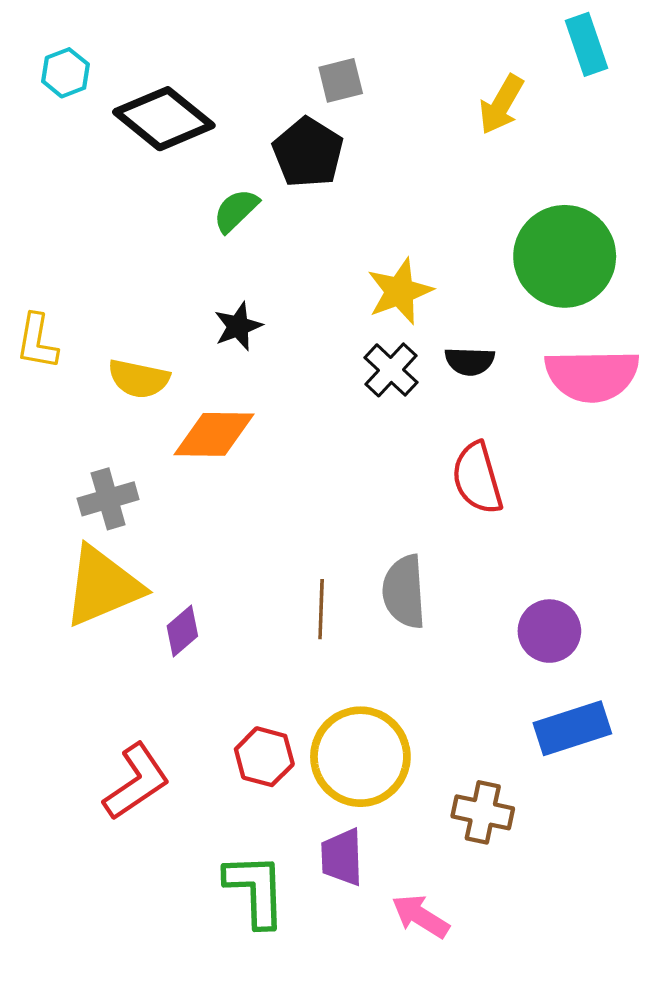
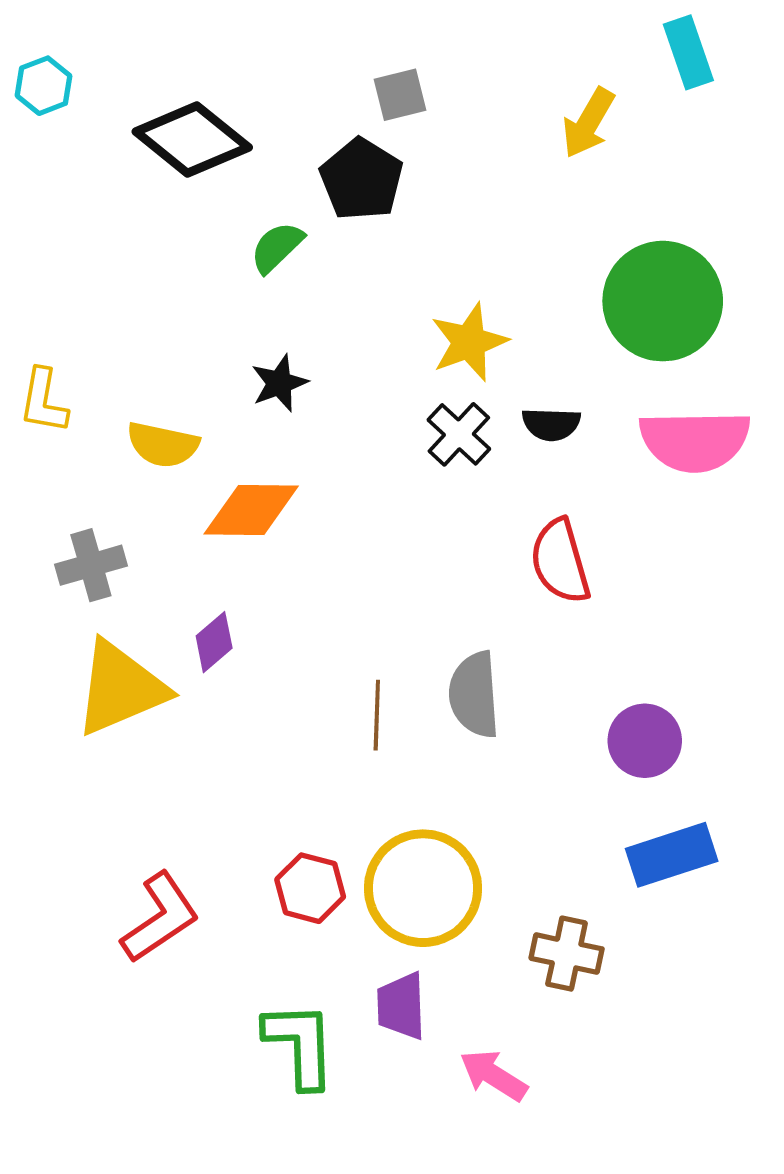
cyan hexagon: (65, 73) -> (44, 86), moved
gray cross: (108, 499) -> (91, 565), moved
purple diamond: (182, 631) -> (214, 642), moved

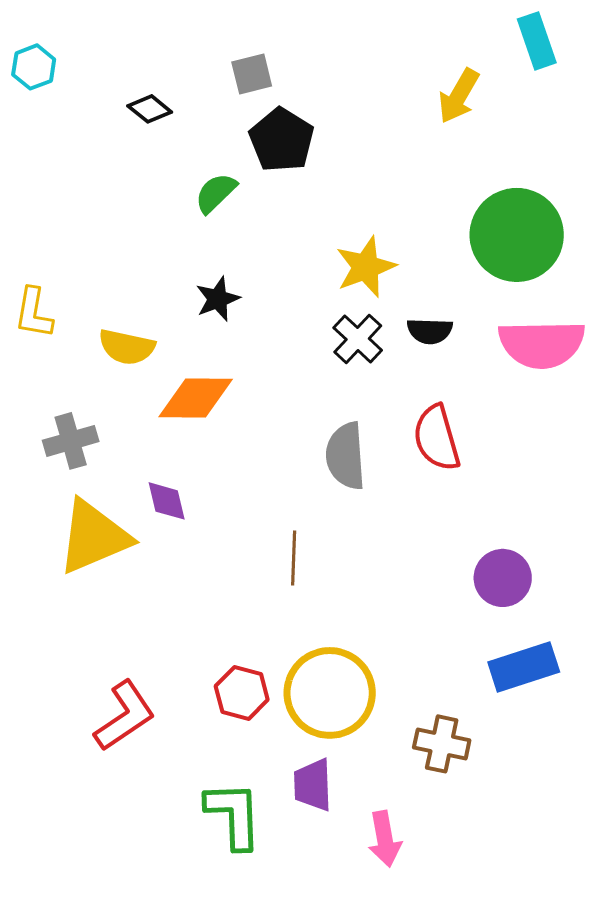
gray square: (400, 95) -> (252, 74), moved
black diamond: (192, 140) -> (150, 109), size x0.5
purple diamond: (214, 642) -> (167, 501), turned -63
gray semicircle: (474, 695) -> (346, 456), moved
pink arrow: (493, 1075) -> (385, 839), turned -132

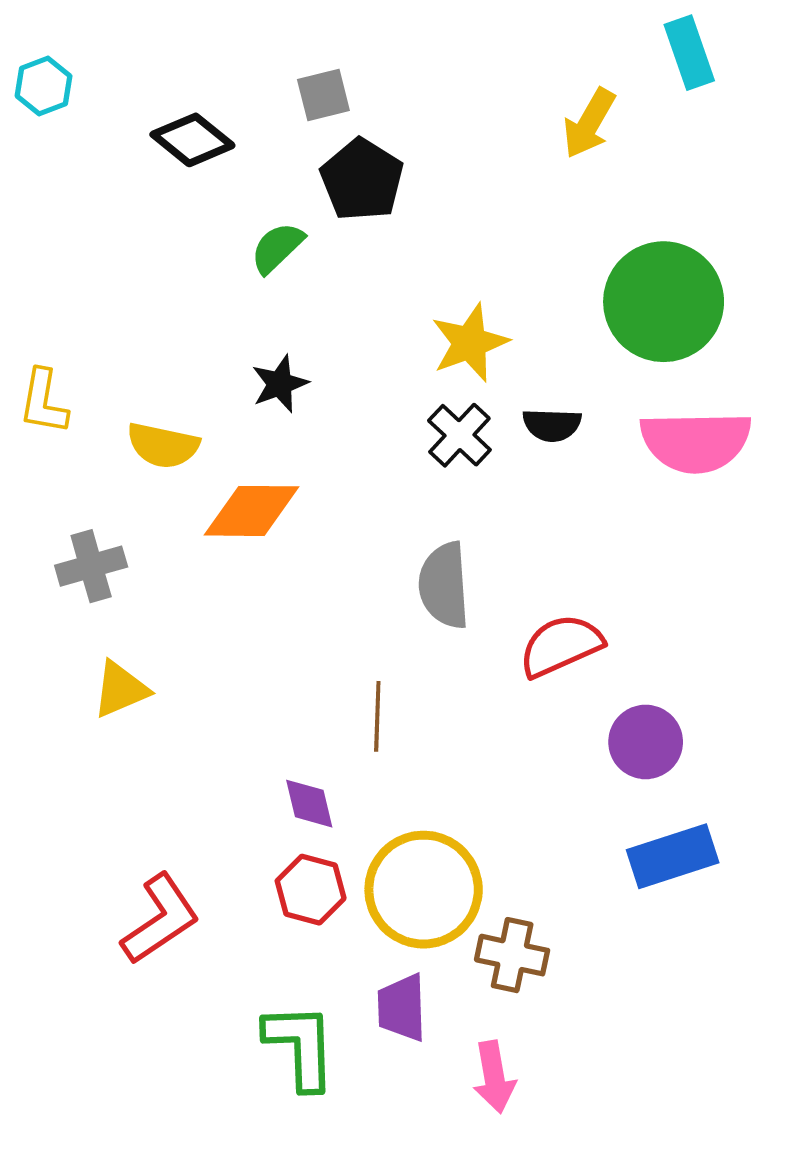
black diamond: (150, 109) -> (192, 140), size x1.4
red semicircle: (437, 438) -> (561, 646), moved, turned 82
purple diamond: (167, 501) -> (309, 804), moved
yellow triangle: (94, 537) -> (121, 689), size x0.6
brown cross: (442, 744) -> (512, 955), moved

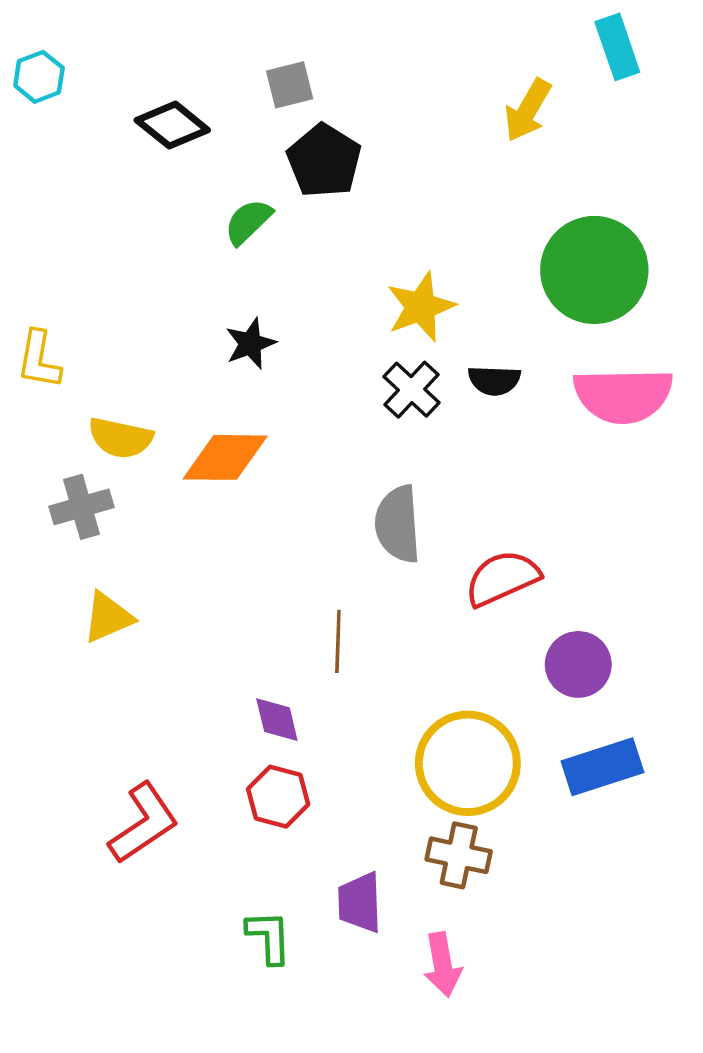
yellow semicircle: (163, 445) -> (121, 438), moved
yellow circle: (424, 890) -> (468, 763), moved
green L-shape: (300, 1046) -> (269, 937), size x0.7

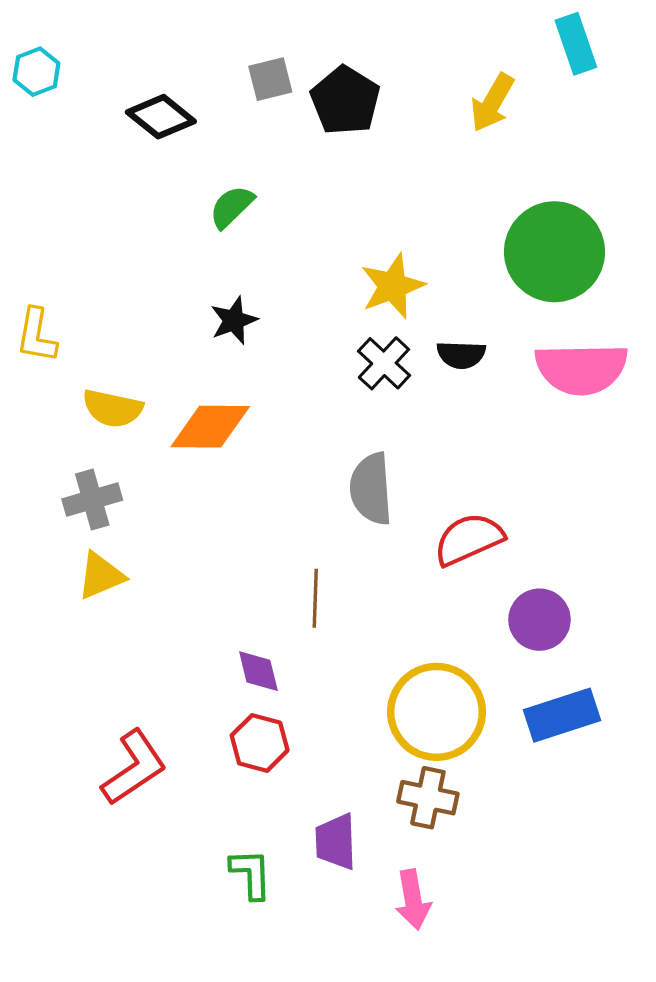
black pentagon: (324, 161) -> (345, 101), moved
gray cross: (81, 507) -> (92, 500), moved

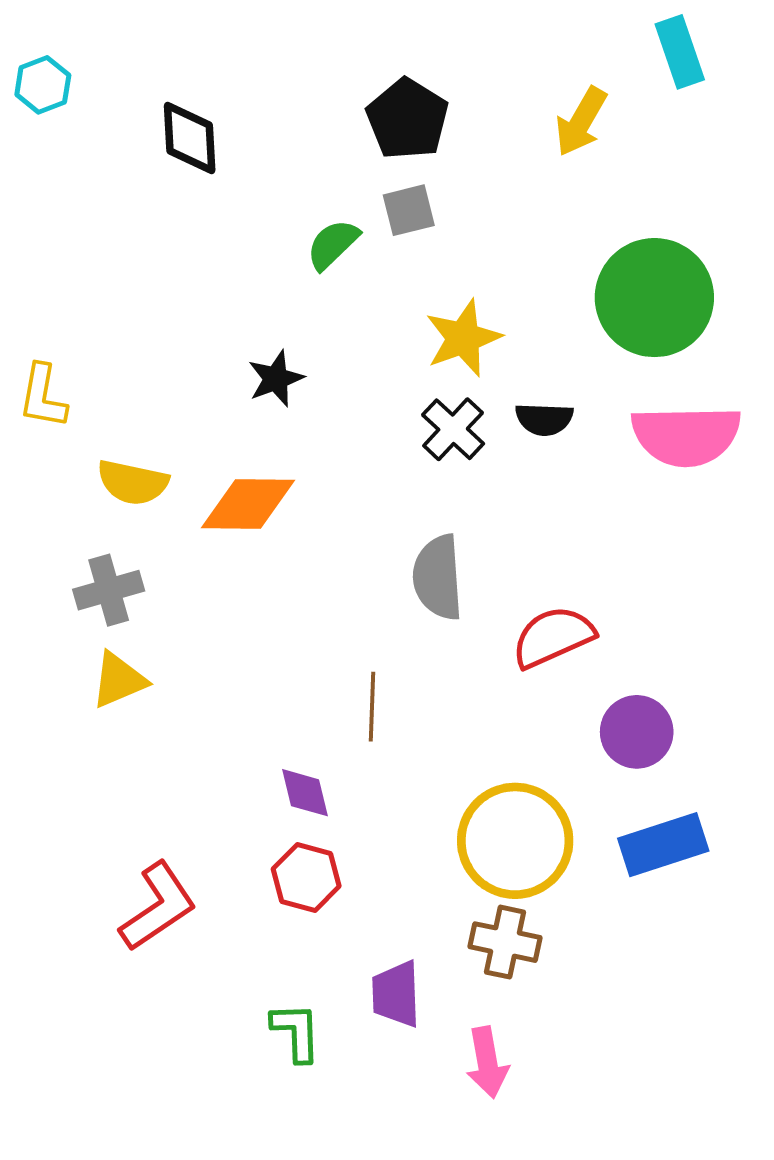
gray square: (270, 79) -> (409, 210), moved
black diamond: (161, 117) -> (190, 138), turned 48
green semicircle: (232, 207) -> (333, 244), moved

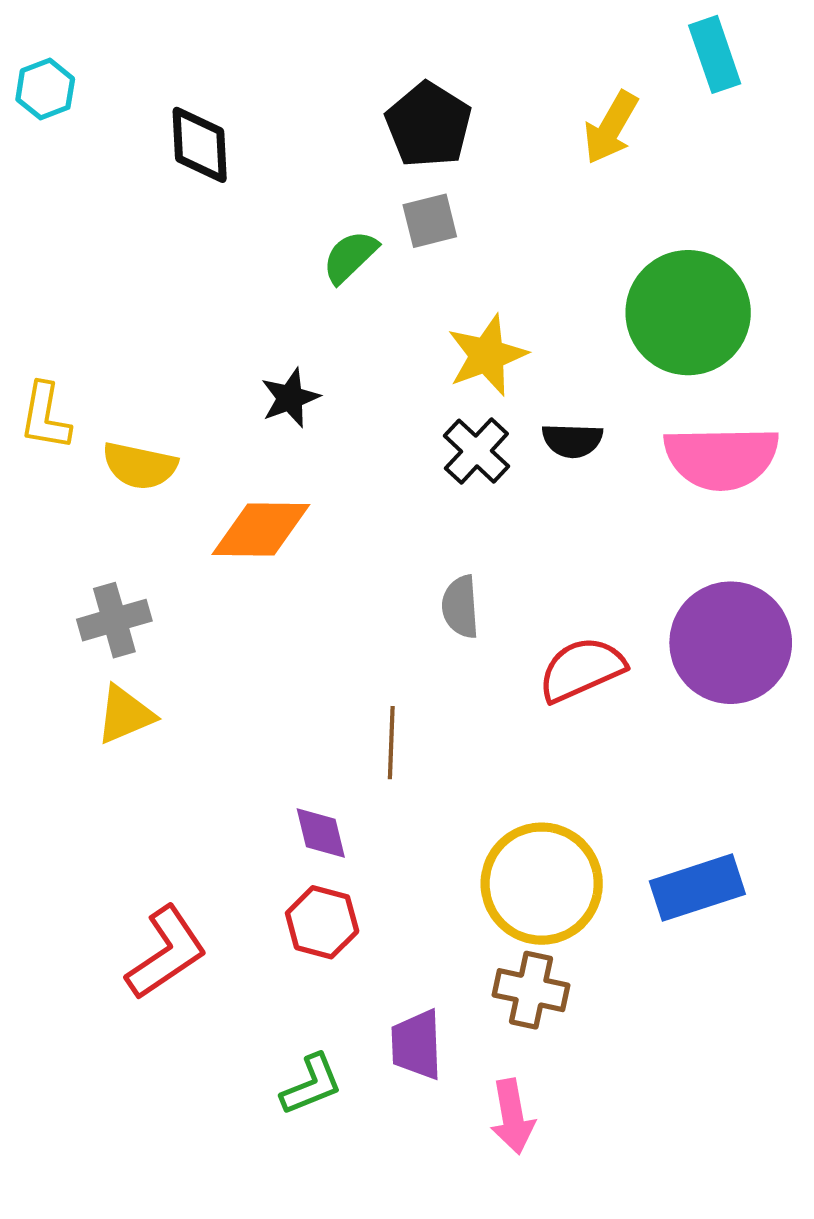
yellow semicircle: (133, 482) -> (140, 466), moved
gray semicircle: (438, 577) -> (460, 607), size x0.7
purple circle: (637, 732) -> (731, 643), moved, size x1.6
green L-shape: (296, 1032) -> (311, 1085), turned 70

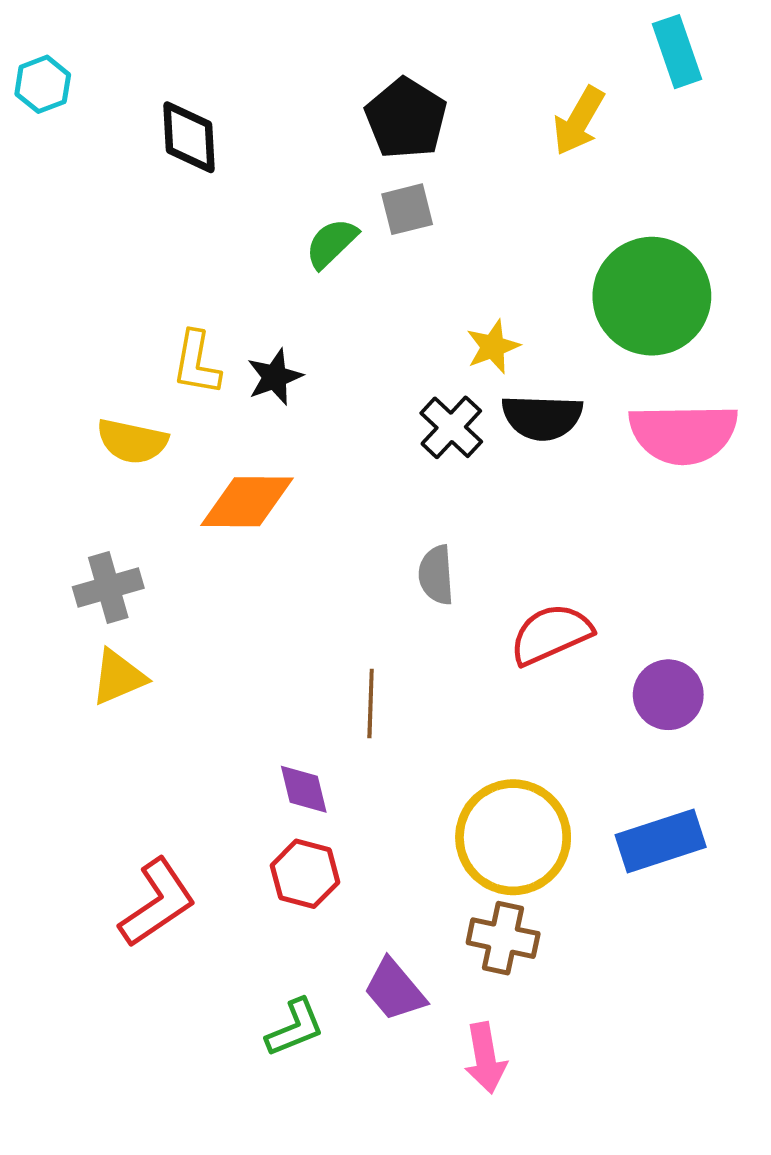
yellow star: (487, 355) -> (493, 347), moved, size x0.7
yellow L-shape: (45, 416) -> (197, 363), moved
black semicircle: (572, 440) -> (542, 417), size x1.4
purple circle: (731, 643) -> (668, 695), moved, size x0.6
purple trapezoid: (417, 1045) -> (395, 990), turned -38

